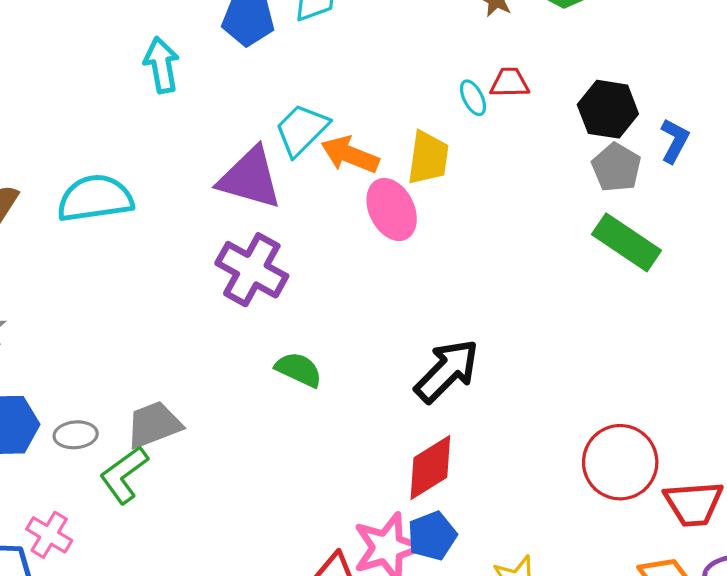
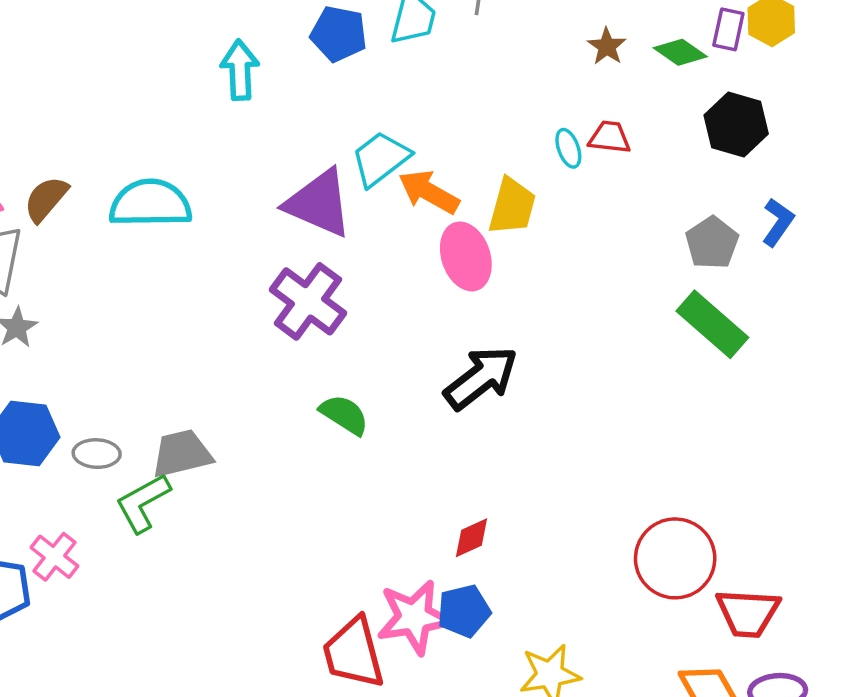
black hexagon: (608, 109) -> (736, 125), moved
black arrow: (447, 371) -> (481, 378), moved
red diamond: (430, 468) -> (471, 538), size x0.6

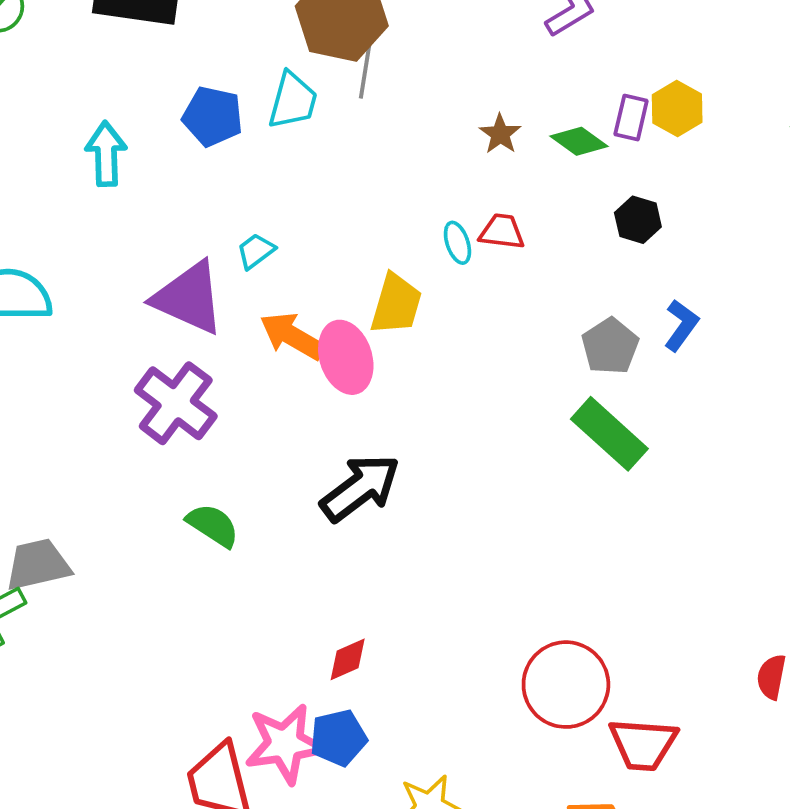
black hexagon: (736, 125) -> (638, 220), size x0.7
cyan trapezoid: (381, 159) -> (256, 251), size x0.6
orange arrow: (429, 192) -> (292, 336), moved

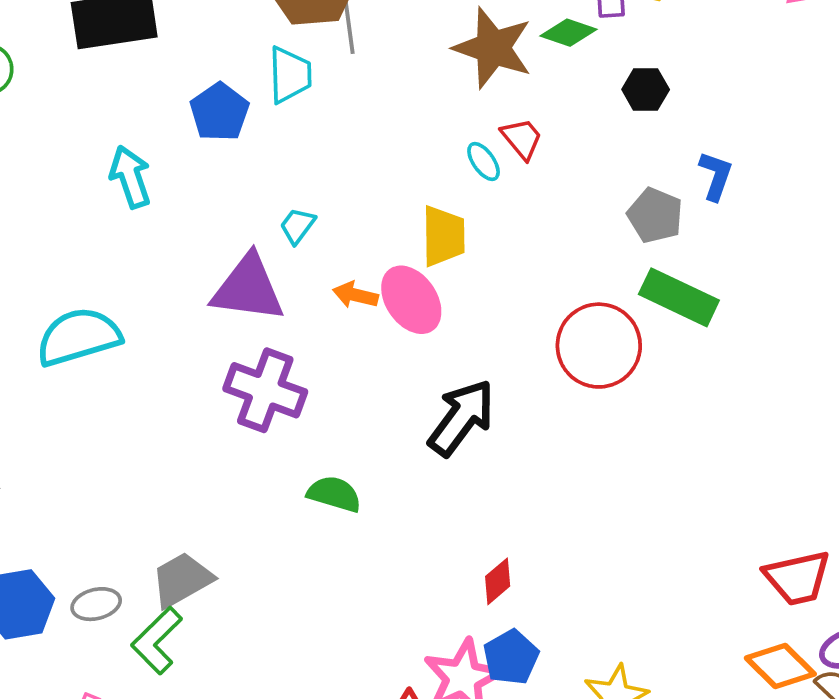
blue pentagon: (213, 116) -> (219, 112), turned -30
brown star: (500, 134) -> (493, 48), size x2.0
red trapezoid: (502, 232) -> (522, 139), turned 60
orange arrow: (292, 336) -> (355, 295), size x0.7
red circle: (566, 685) -> (599, 346), moved

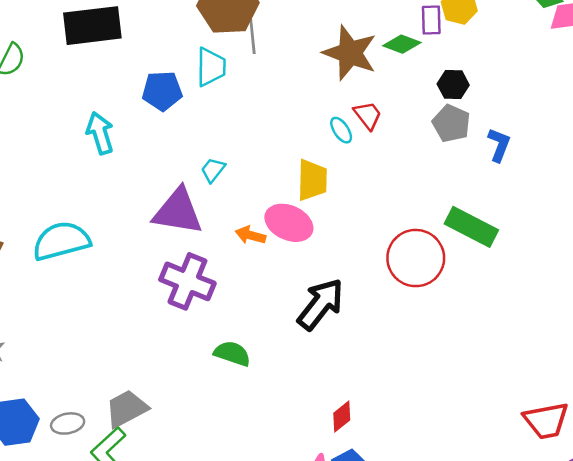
blue pentagon: (219, 112) -> (162, 91), turned 30
gray pentagon: (655, 215) -> (451, 123), moved
orange arrow: (355, 295) -> (250, 235), moved
pink ellipse: (411, 300) -> (289, 223), turned -33

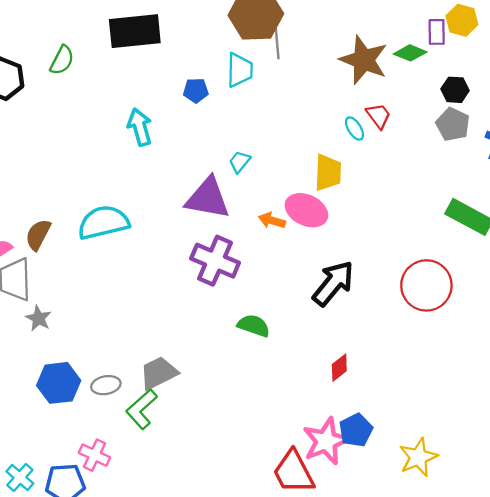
blue pentagon: (162, 91) -> (196, 90), size x0.7
red circle: (416, 258) -> (426, 285), moved
red diamond: (342, 417) -> (339, 368), moved

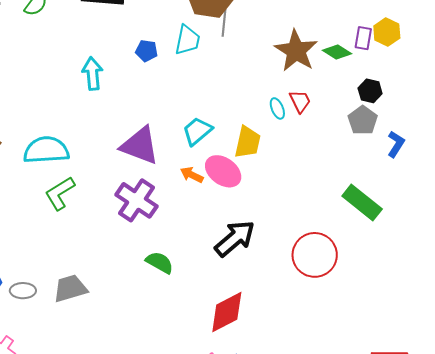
cyan trapezoid: (240, 162) -> (197, 131), moved, size x1.5
red diamond: (339, 368) -> (227, 312), size x1.8
green L-shape: (142, 409) -> (60, 193), moved

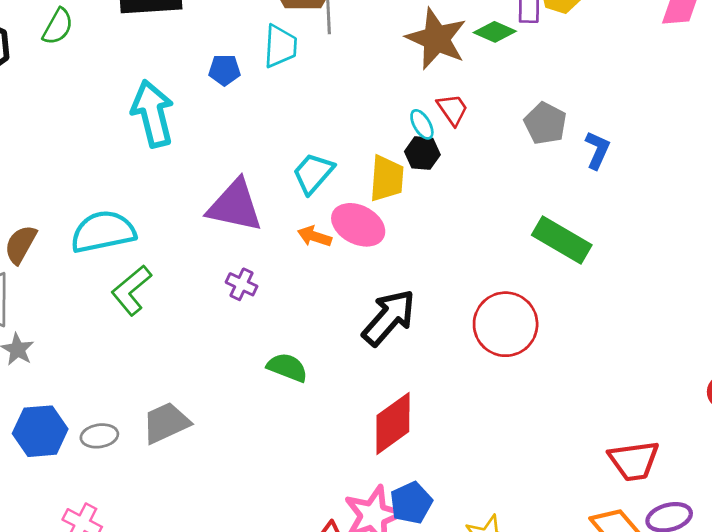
cyan arrow: (93, 74) -> (153, 114), size x1.4
black hexagon: (370, 91) -> (422, 153), moved
purple cross: (136, 200) -> (242, 284), size x0.5

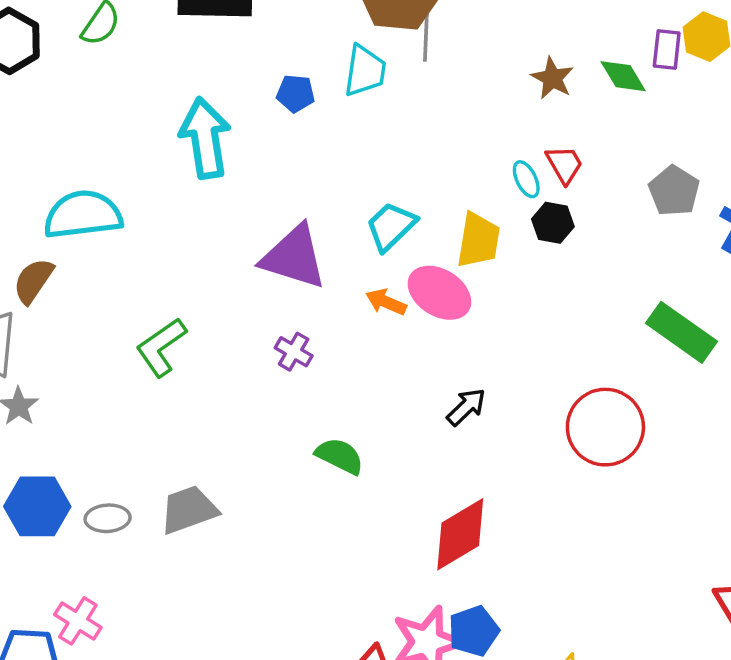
green diamond: (495, 32) -> (623, 76), turned 30
brown star: (436, 39) -> (552, 78), size x0.6
black hexagon: (422, 153) -> (553, 223), moved
cyan semicircle: (103, 232) -> (83, 215), moved
black arrow: (389, 318) -> (466, 407), size x0.6

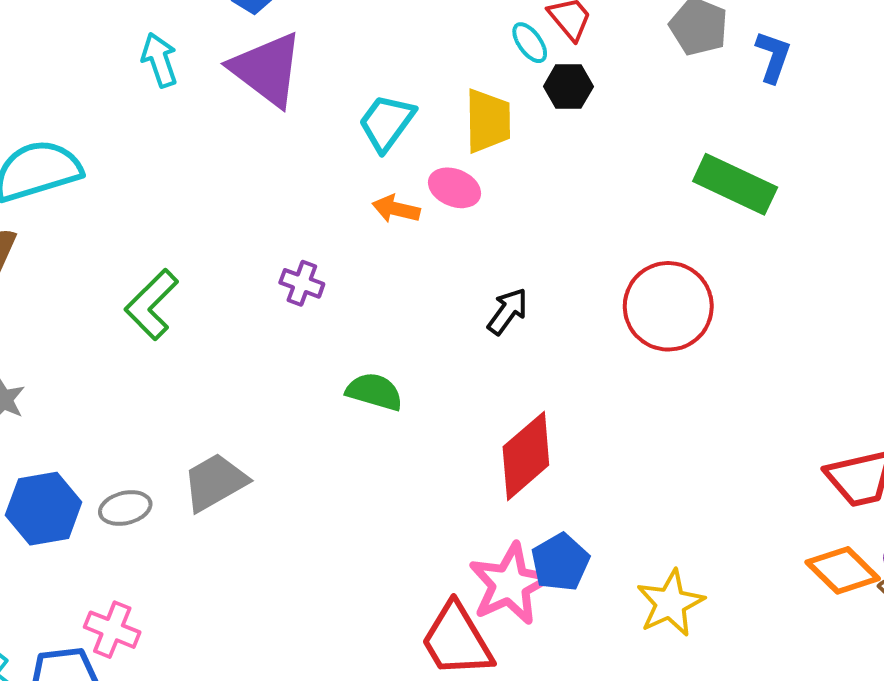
cyan arrow: (205, 138) -> (160, 60), size x0.6
purple triangle: (294, 257) -> (267, 69), moved, turned 30
pink ellipse: (439, 293) -> (454, 188), size x0.7

